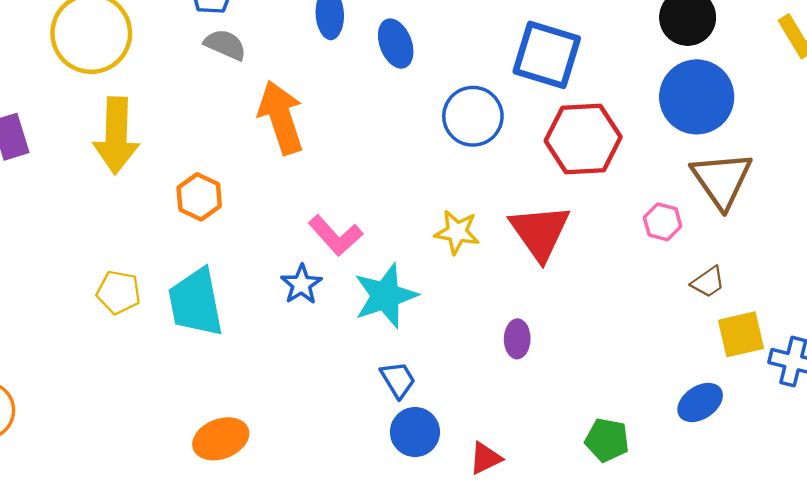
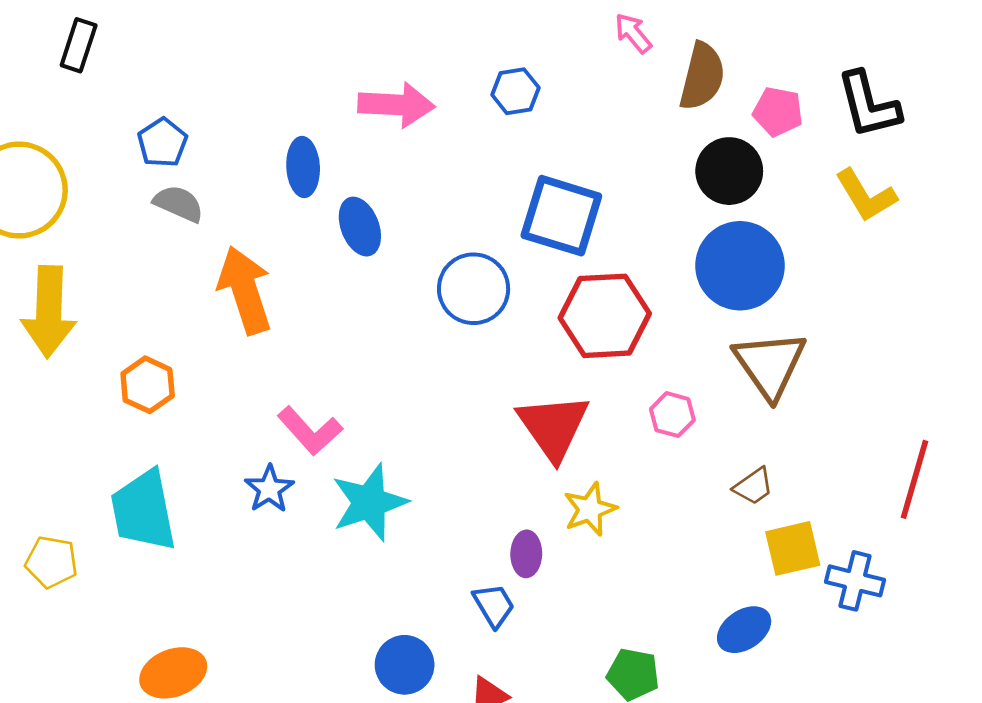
blue ellipse: (396, 44) -> (360, 227), moved
pink hexagon: (663, 222) -> (672, 415), moved
yellow star: (457, 232) -> (590, 509), moved, turned -30
yellow pentagon: (119, 292) -> (51, 562), moved
blue trapezoid: (398, 380) -> (494, 605), moved

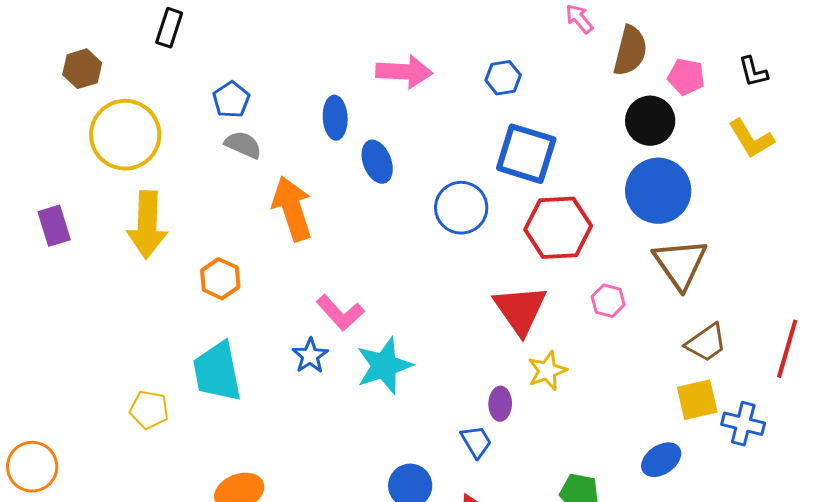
blue hexagon: (515, 91) -> (503, 78), moved
black L-shape: (869, 105) -> (753, 72), size x0.6
brown trapezoid: (754, 486) -> (706, 343), moved, size x1.4

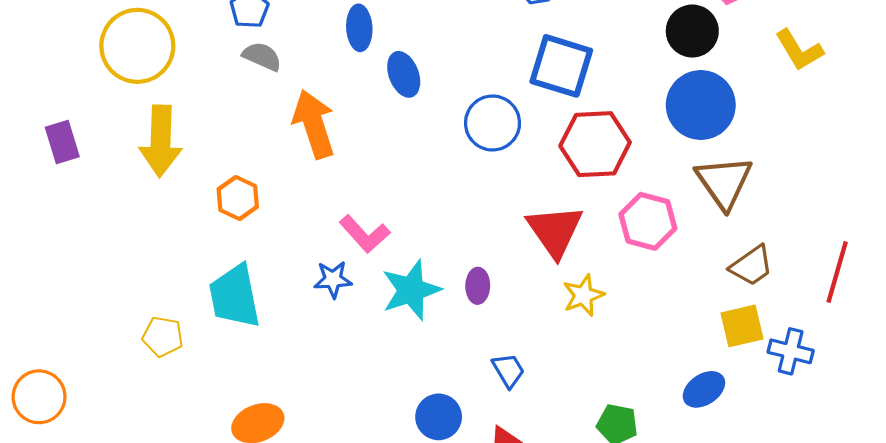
pink hexagon: (608, 301) -> (648, 221), size x1.6
blue star: (310, 356) -> (333, 279), turned 30
purple ellipse: (500, 404) -> (478, 286), moved

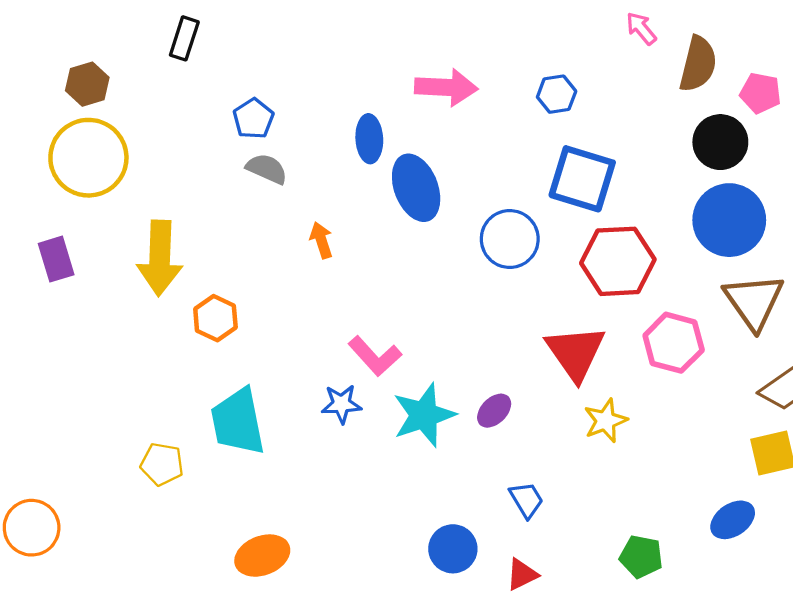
yellow circle: (137, 46) -> (88, 158), moved
blue ellipse: (404, 74) -> (416, 188), size x1.4
orange arrow: (314, 124) -> (321, 240), size x0.5
orange hexagon: (238, 198) -> (215, 318), moved
purple ellipse: (478, 286) -> (494, 411), turned 44

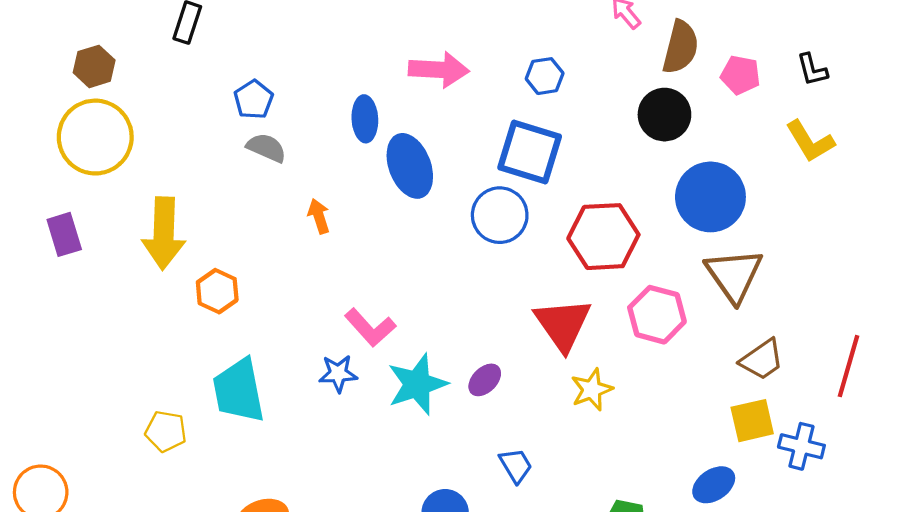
black circle: (720, 142) -> (664, 115), moved
blue square: (582, 179) -> (530, 152), moved

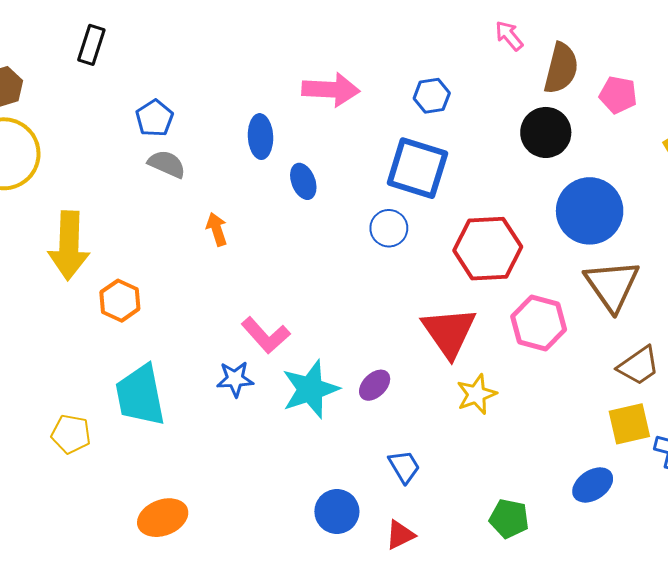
blue ellipse: (410, 166) -> (303, 181), size x0.6
blue circle: (500, 215) -> (389, 228), size x0.7

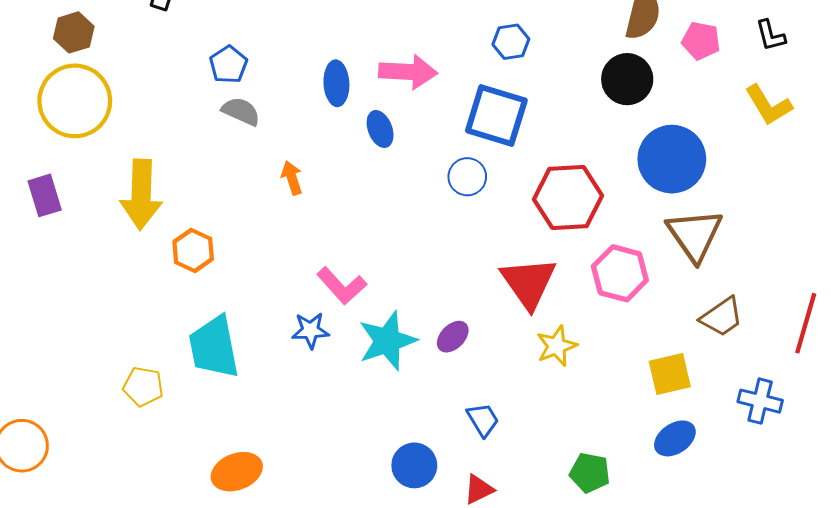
pink arrow: (331, 90) -> (408, 72), moved
yellow square: (629, 424) -> (670, 374), moved

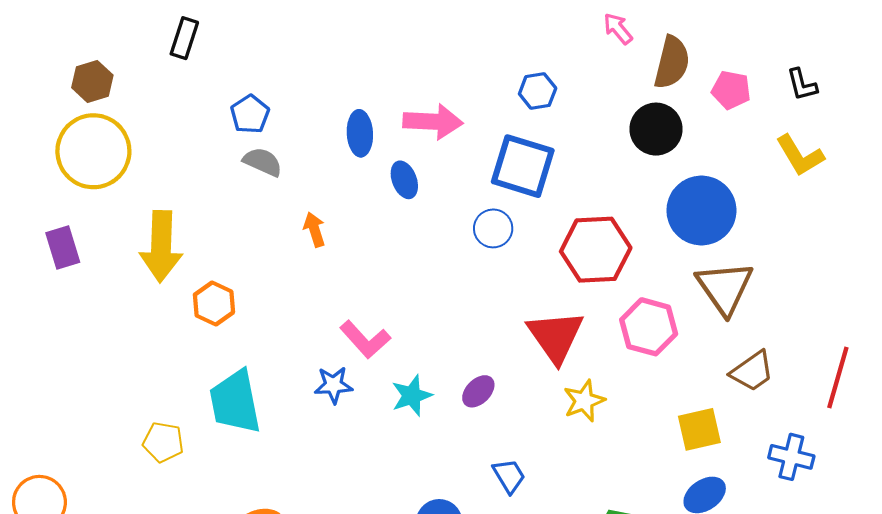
cyan star: (387, 341) -> (412, 396), size x0.7

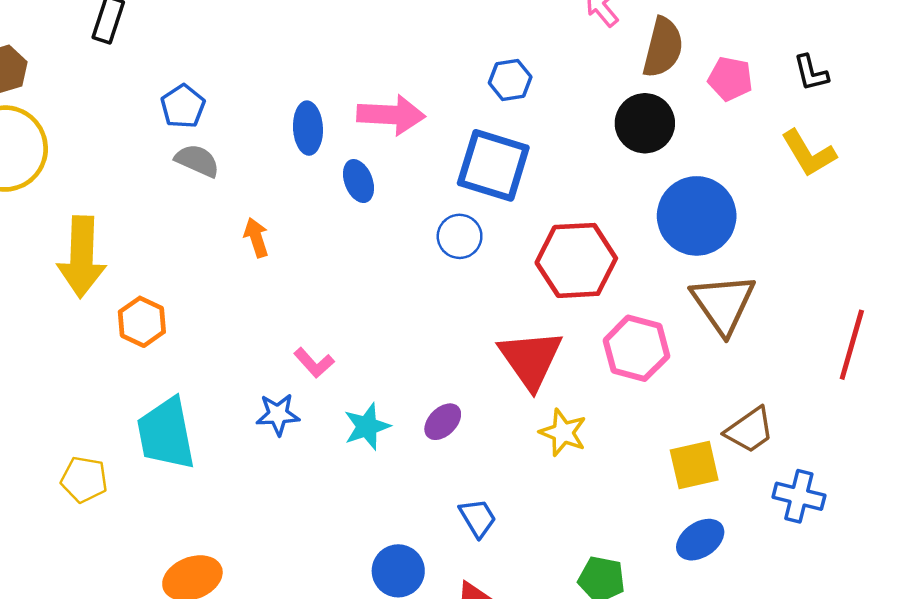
pink L-shape: (365, 340) -> (314, 363), size x0.7
brown trapezoid: (752, 371) -> (750, 430), moved
red line: (838, 378) -> (852, 345), moved
yellow star: (584, 401) -> (563, 433), turned -30

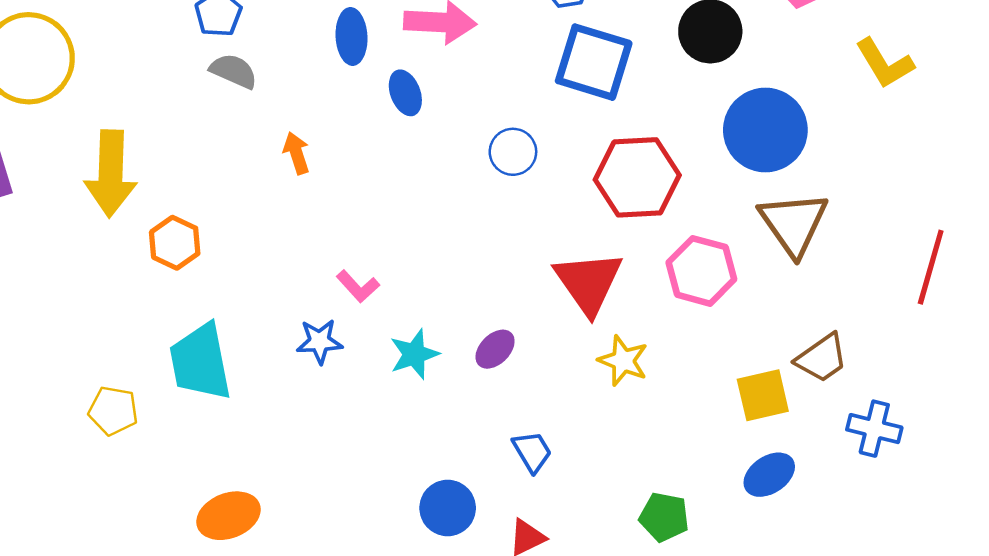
blue square: (493, 165) -> (594, 62), moved

